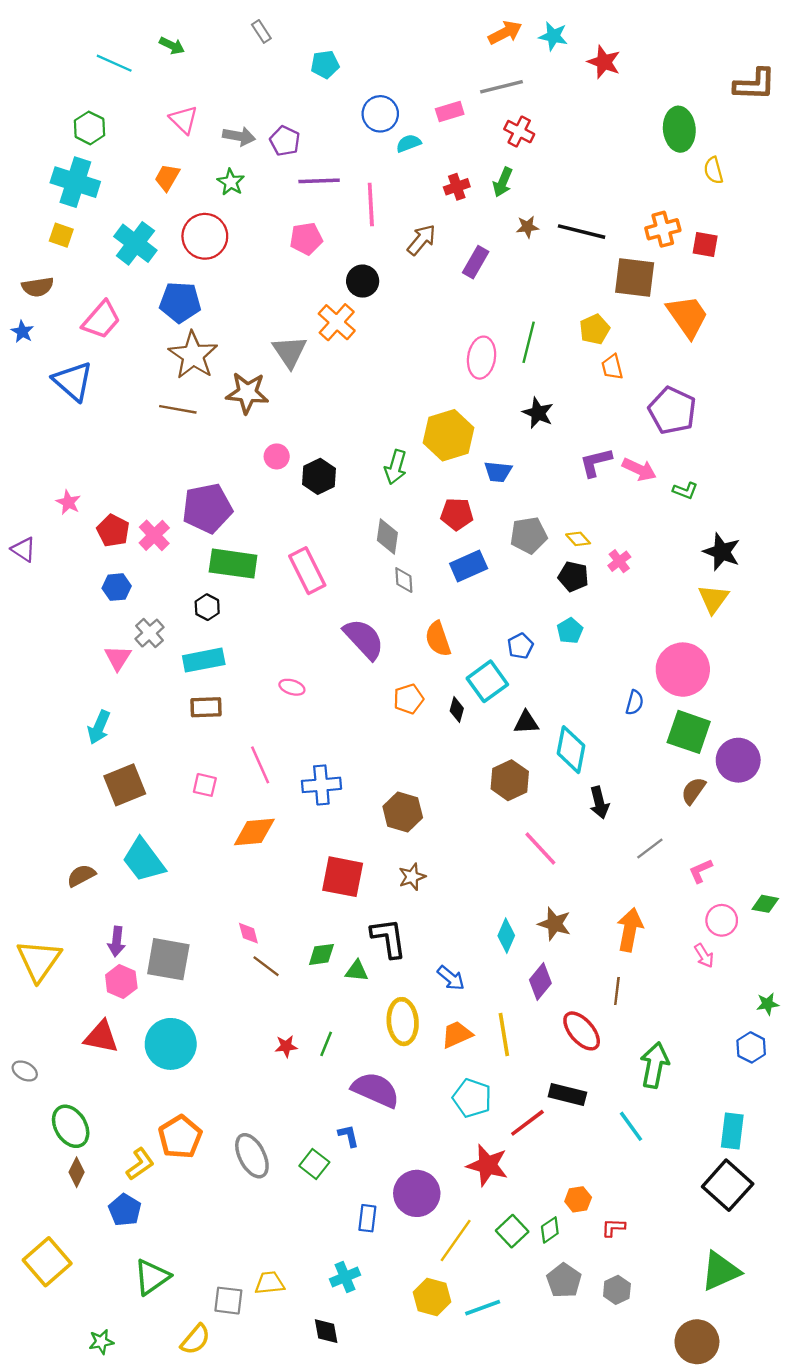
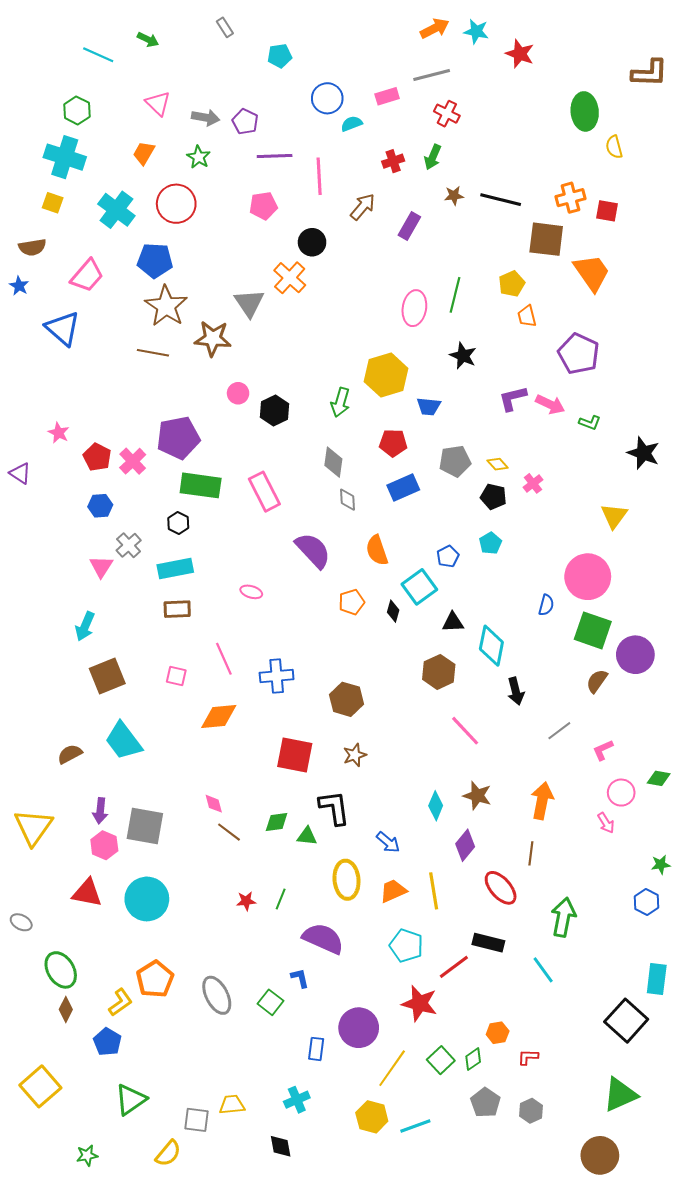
black star: (722, 552) -> (643, 453), moved
cyan rectangle: (732, 1131) -> (657, 979), moved

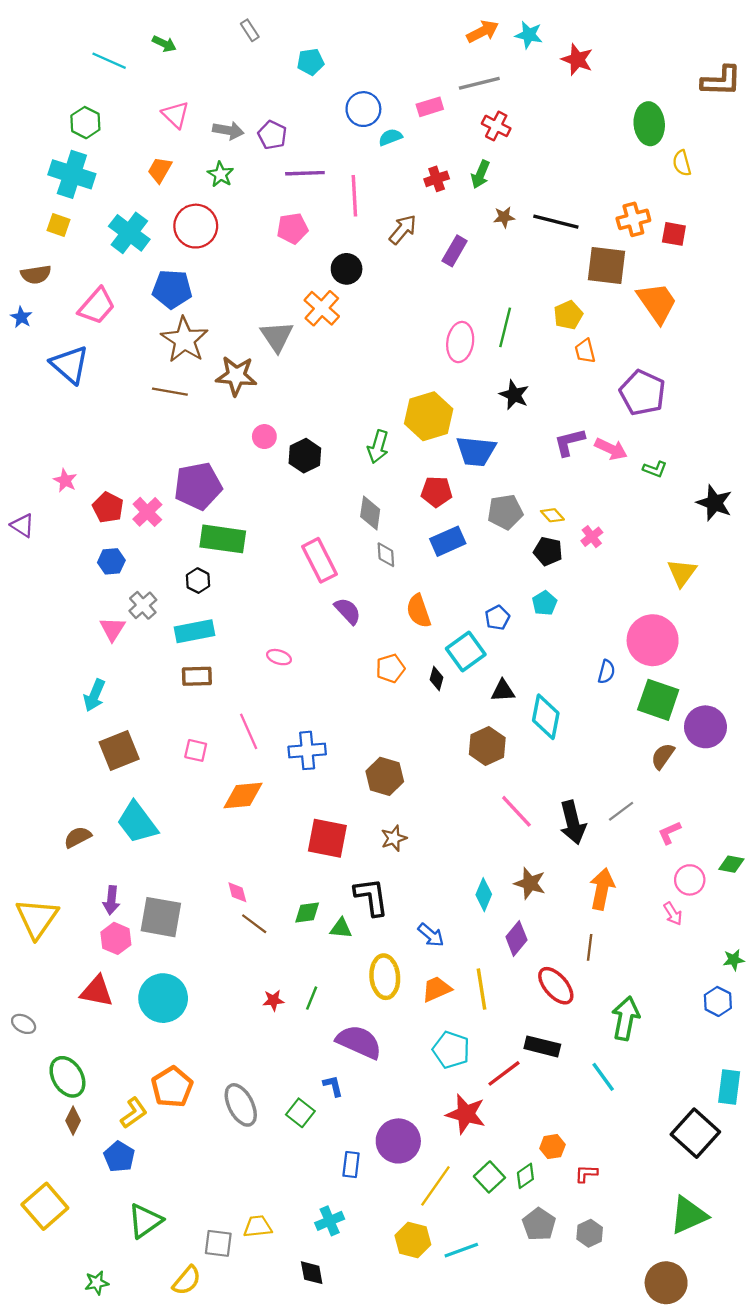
blue trapezoid: (429, 406) -> (476, 451), size x1.5
pink rectangle: (264, 492) -> (320, 560), moved
purple semicircle: (313, 550) -> (348, 611), size x0.7
black arrow: (516, 691) -> (573, 823), moved, size x1.4

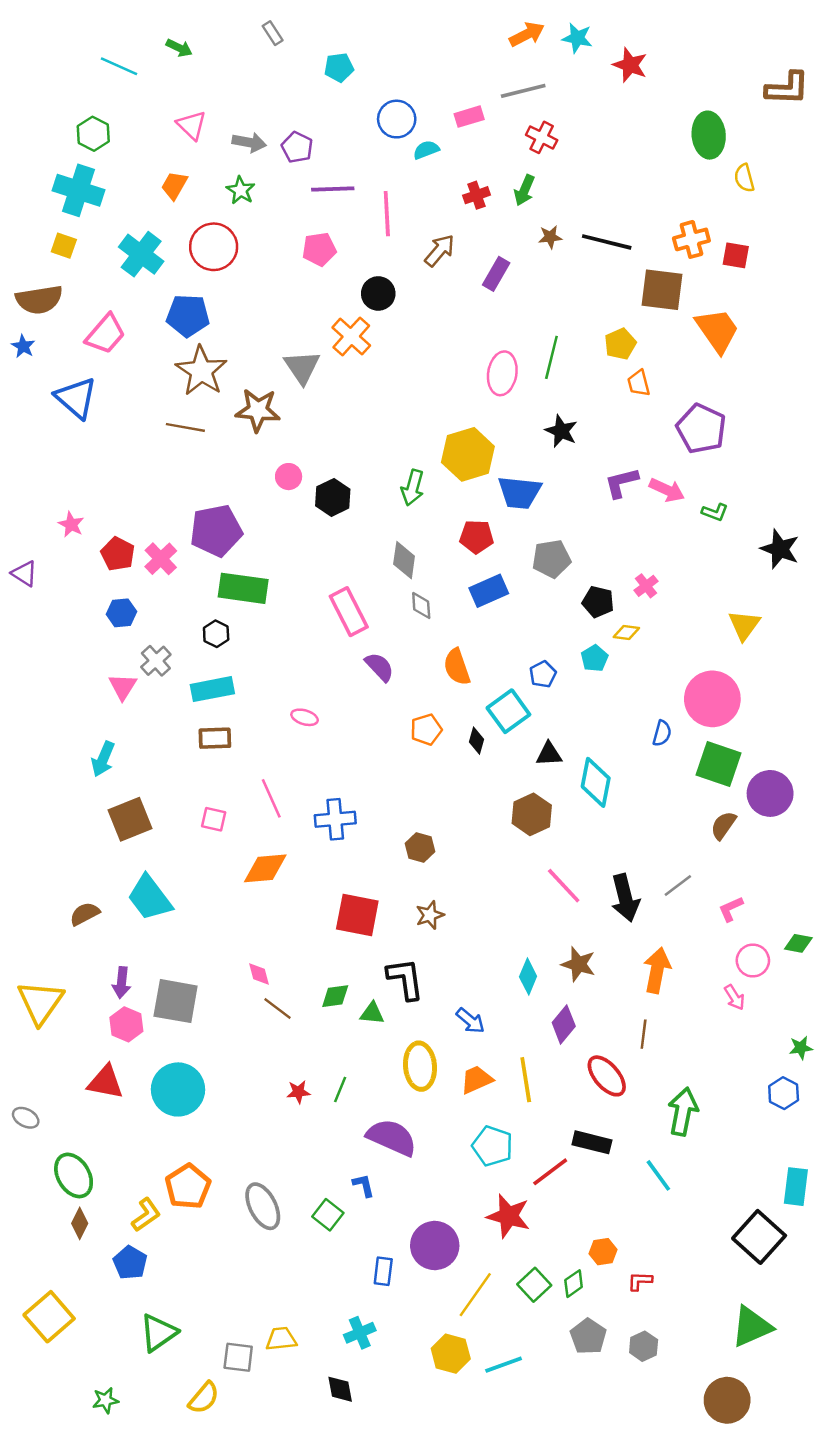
brown semicircle: (36, 274) -> (39, 300), size x1.4
yellow diamond: (552, 515) -> (626, 633), moved, turned -40
brown hexagon: (385, 776) -> (420, 847), size x0.7

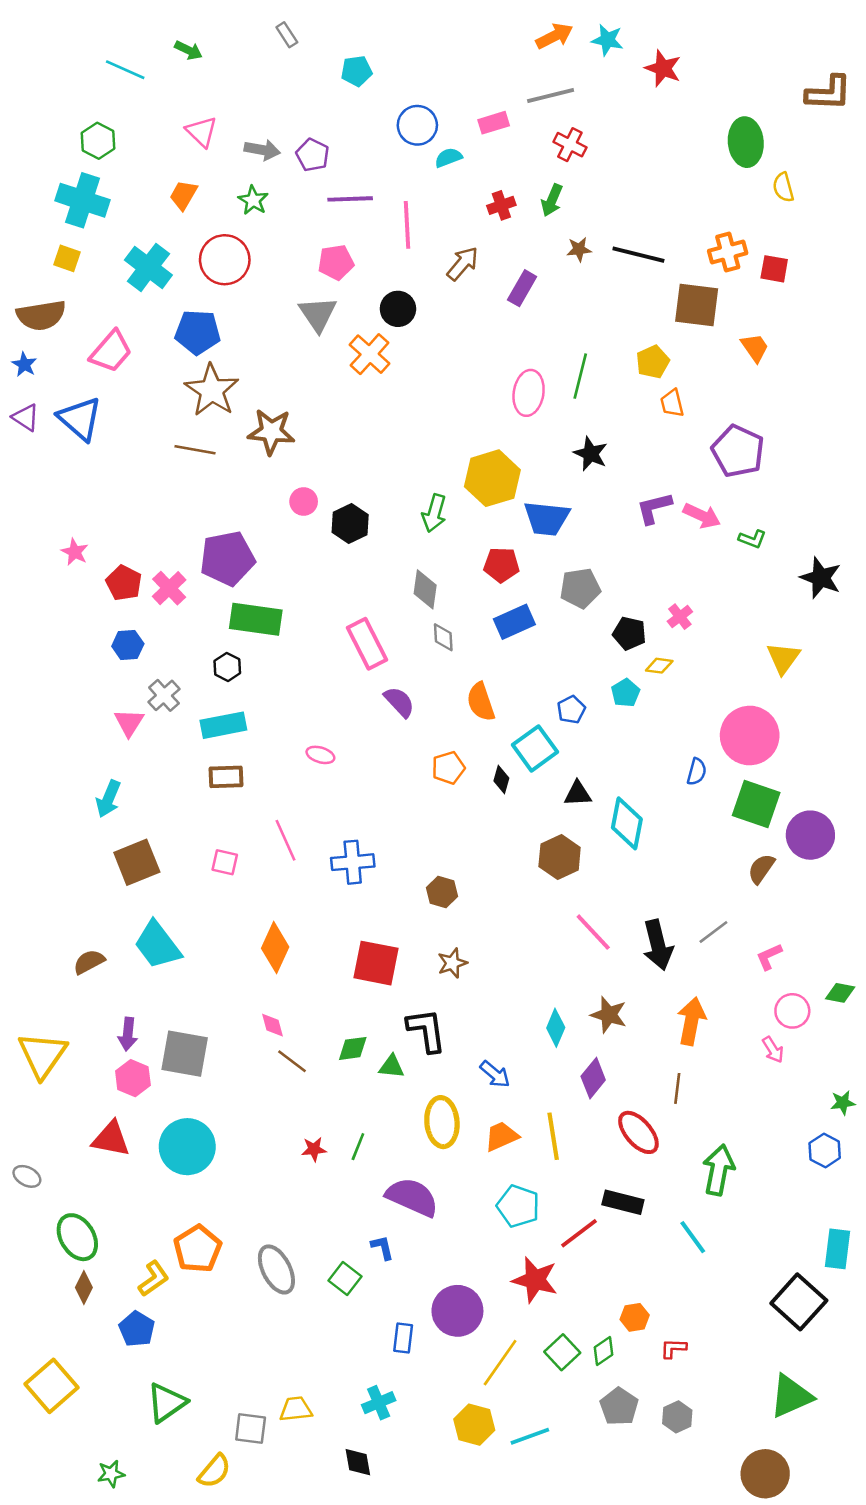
orange trapezoid: (717, 330) -> (755, 348), size x0.6
gray triangle: (302, 367) -> (318, 314), moved
purple triangle: (24, 574) -> (26, 417), moved
orange diamond: (265, 868) -> (275, 948), moved, turned -60

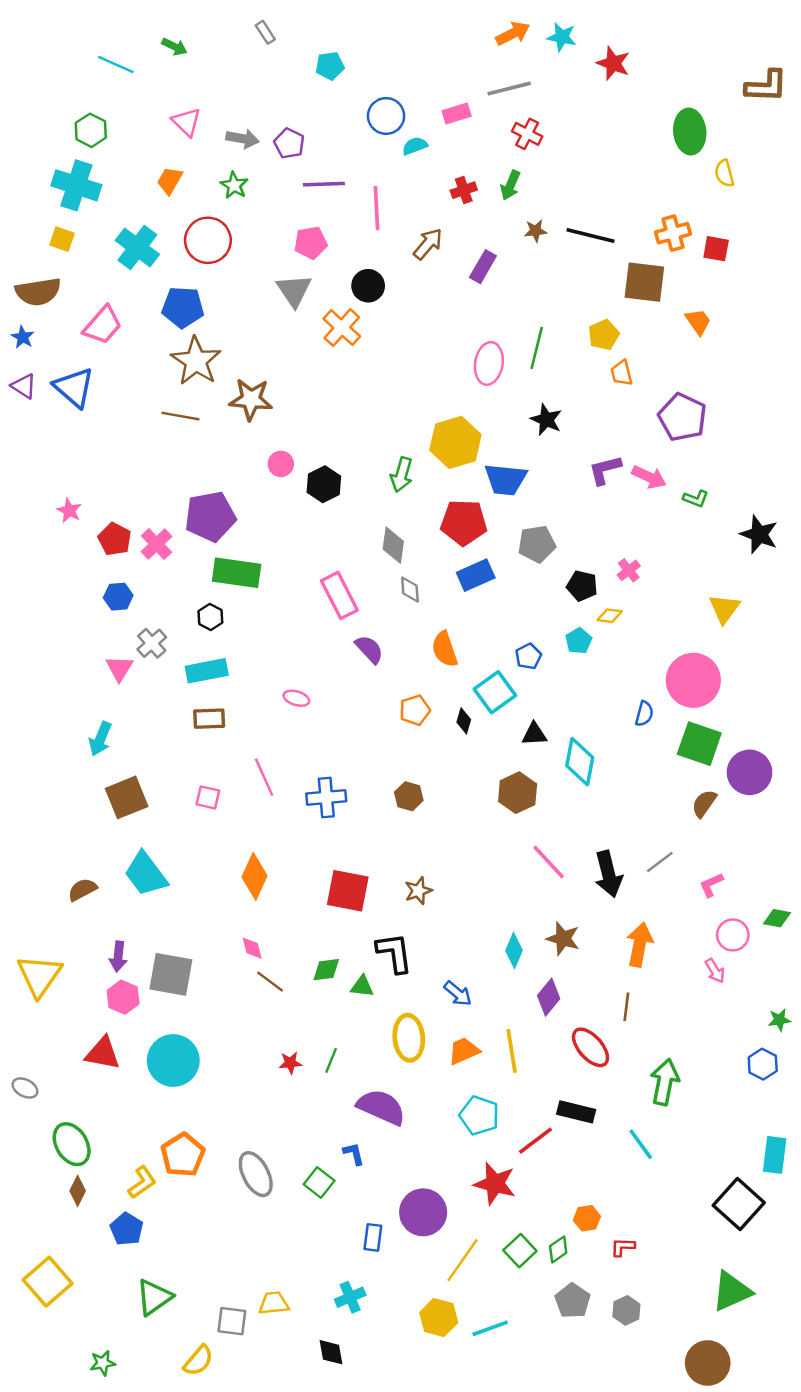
red pentagon: (501, 565) -> (464, 522), size x1.4
brown hexagon: (442, 892) -> (409, 796), moved

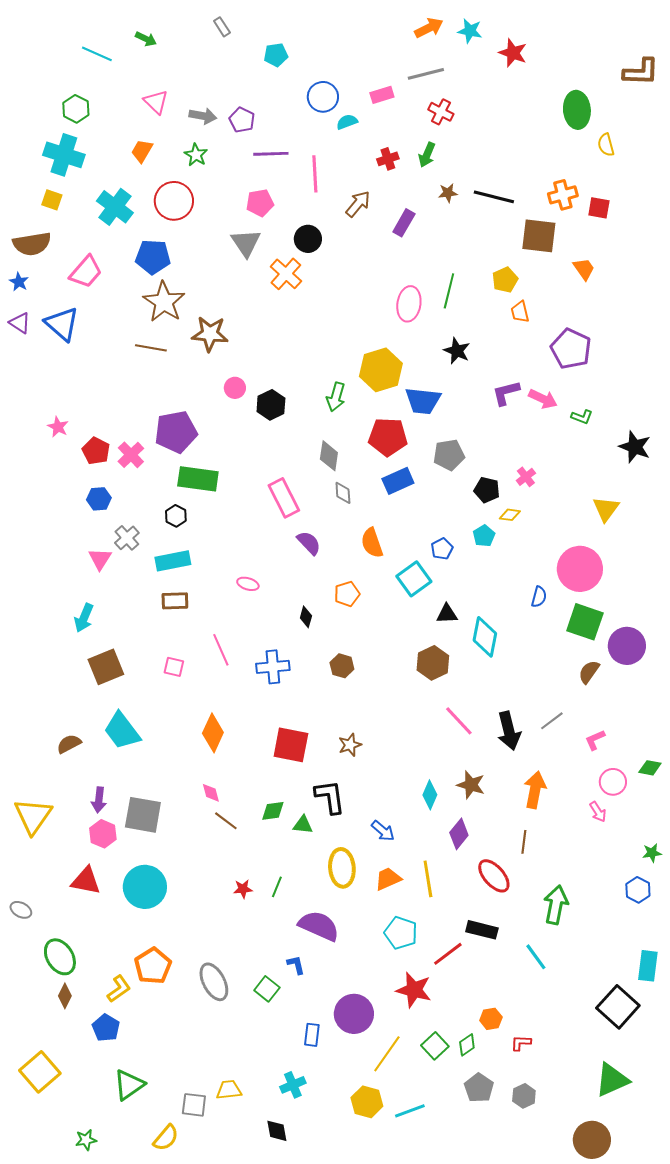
black diamond: (464, 721) -> (306, 617), moved

